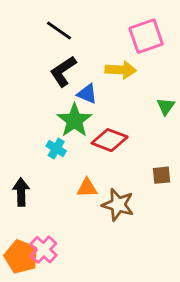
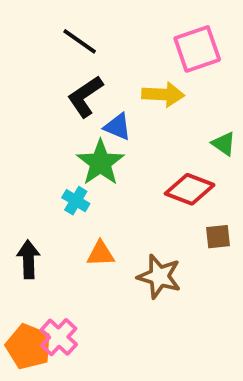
green triangle: (166, 106) -> (224, 144), turned -30
red diamond: (110, 140) -> (190, 189), moved
orange triangle: (87, 188) -> (100, 254), moved

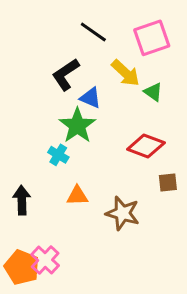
black line: (80, 41) -> (93, 32), moved
yellow arrow: (163, 94) -> (126, 73), turned 40
green triangle: (224, 144) -> (153, 92), moved

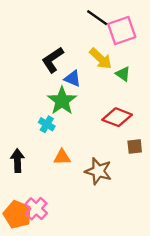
black line: (93, 32) -> (97, 18), moved

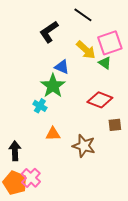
pink square: (122, 30) -> (110, 43), moved
black L-shape: (53, 60) -> (49, 32), moved
black arrow: (17, 161) -> (15, 151), moved

